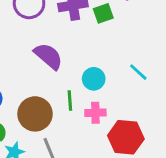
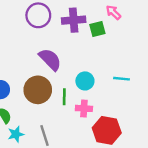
cyan line: (138, 72) -> (121, 79), turned -42
brown circle: (35, 114) -> (38, 90), moved

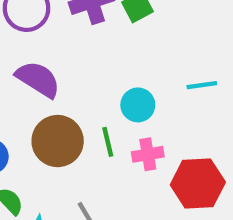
purple semicircle: (50, 59) -> (38, 79), moved

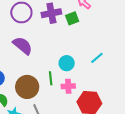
cyan line: (202, 85) -> (97, 58), turned -40
brown circle: (58, 141) -> (27, 87), moved

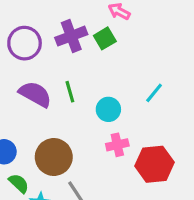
green line: (51, 78) -> (70, 92), moved

